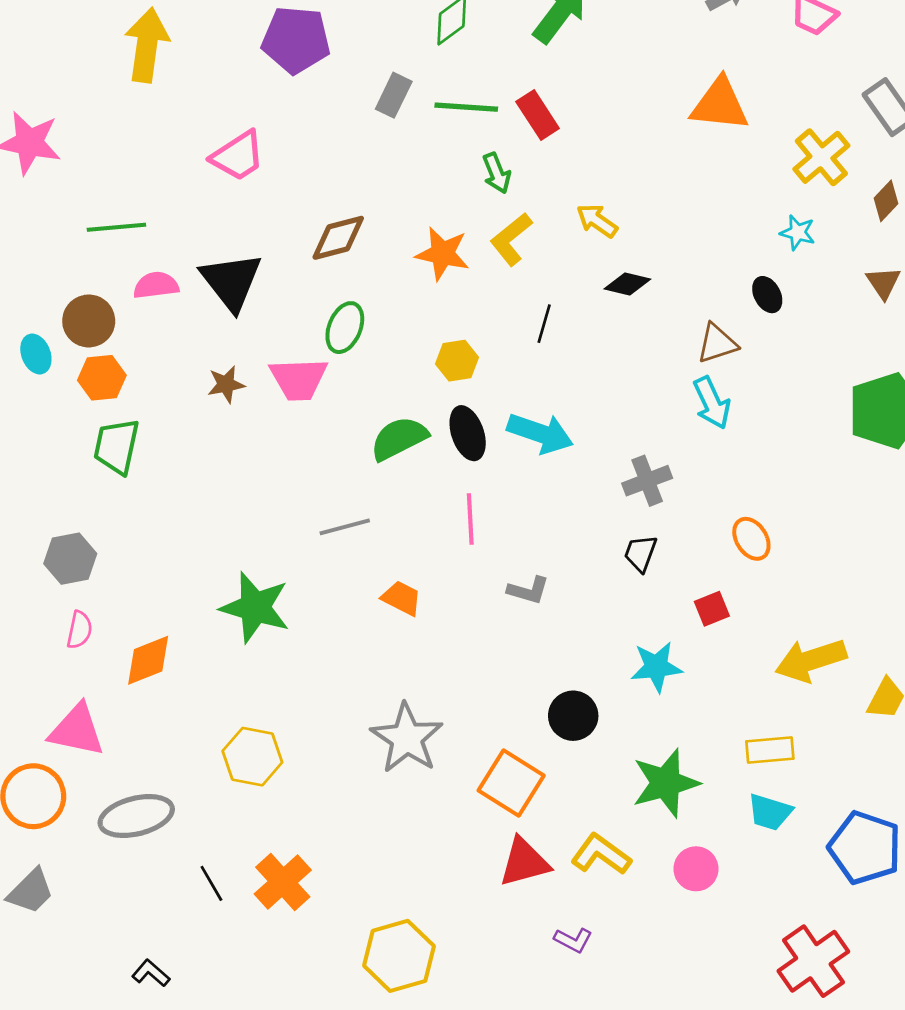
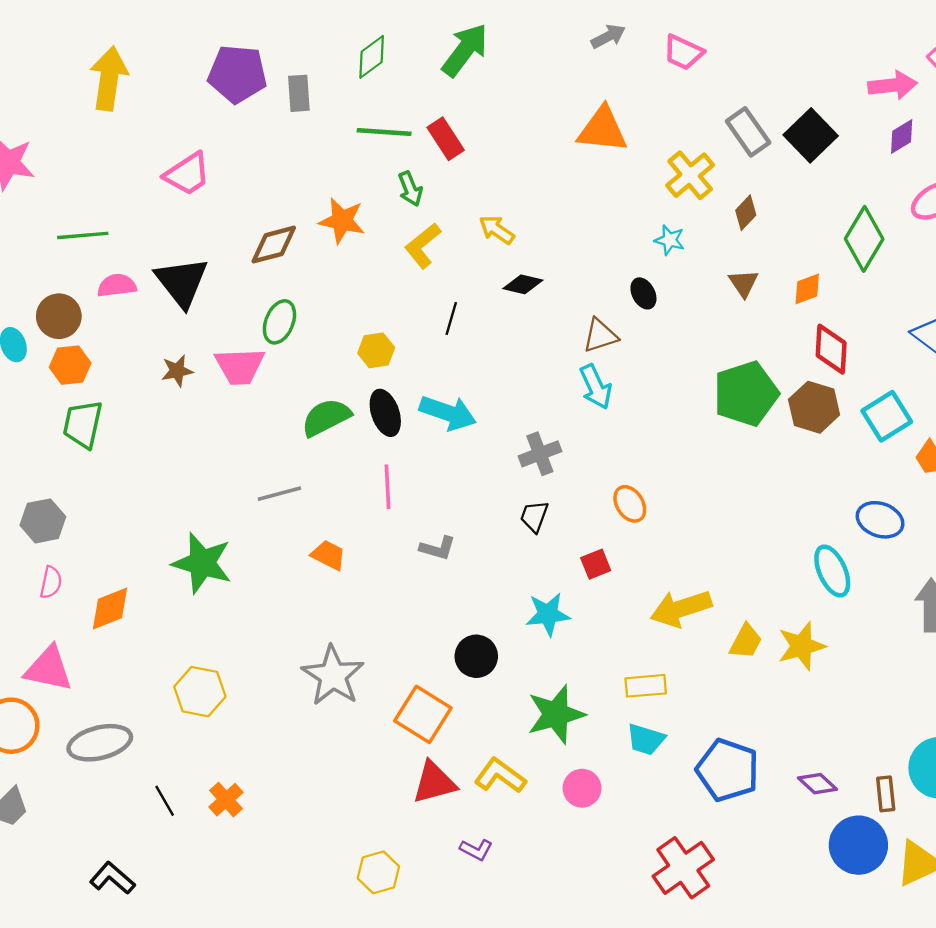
gray rectangle: (394, 95) -> (299, 93), moved, turned -30
orange star: (443, 254) -> (342, 221), moved
orange cross: (283, 882) -> (226, 800), size x0.7
yellow hexagon: (399, 956) -> (378, 872), moved, size x0.7
black L-shape: (151, 973) -> (112, 878), size x1.4

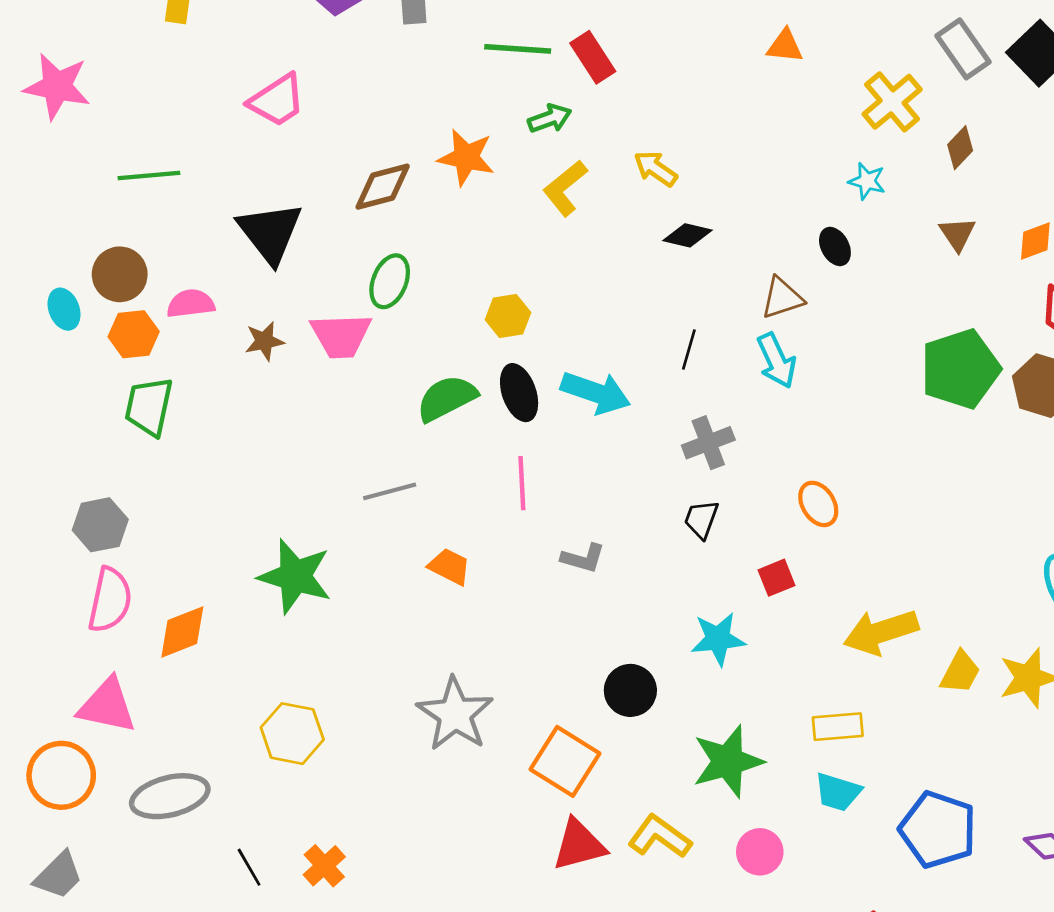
orange triangle: (602, 130) -> (785, 46), size x0.6
green arrow: (410, 189) -> (550, 118), turned -88
pink semicircle: (117, 285) -> (191, 304), moved
black line: (451, 318) -> (689, 349), moved
pink semicircle: (51, 582) -> (110, 600), size x1.6

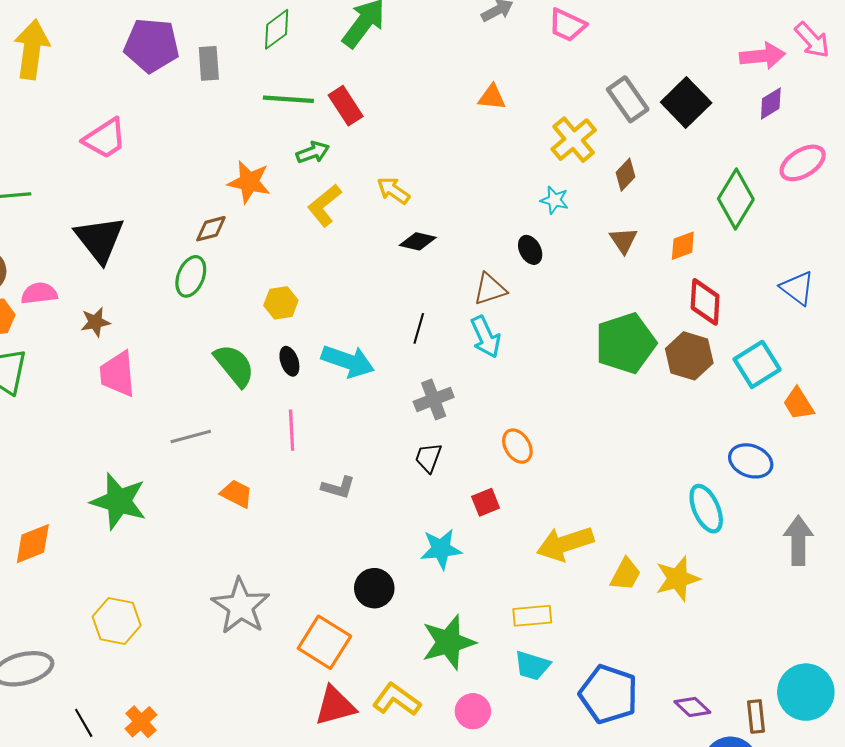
brown diamond: (383, 187) -> (211, 229), moved, size x0.7
pink trapezoid: (341, 336) -> (118, 374), moved, turned 87
black ellipse: (519, 393) -> (289, 361), size x0.7
green semicircle: (447, 398) -> (234, 365), turned 78

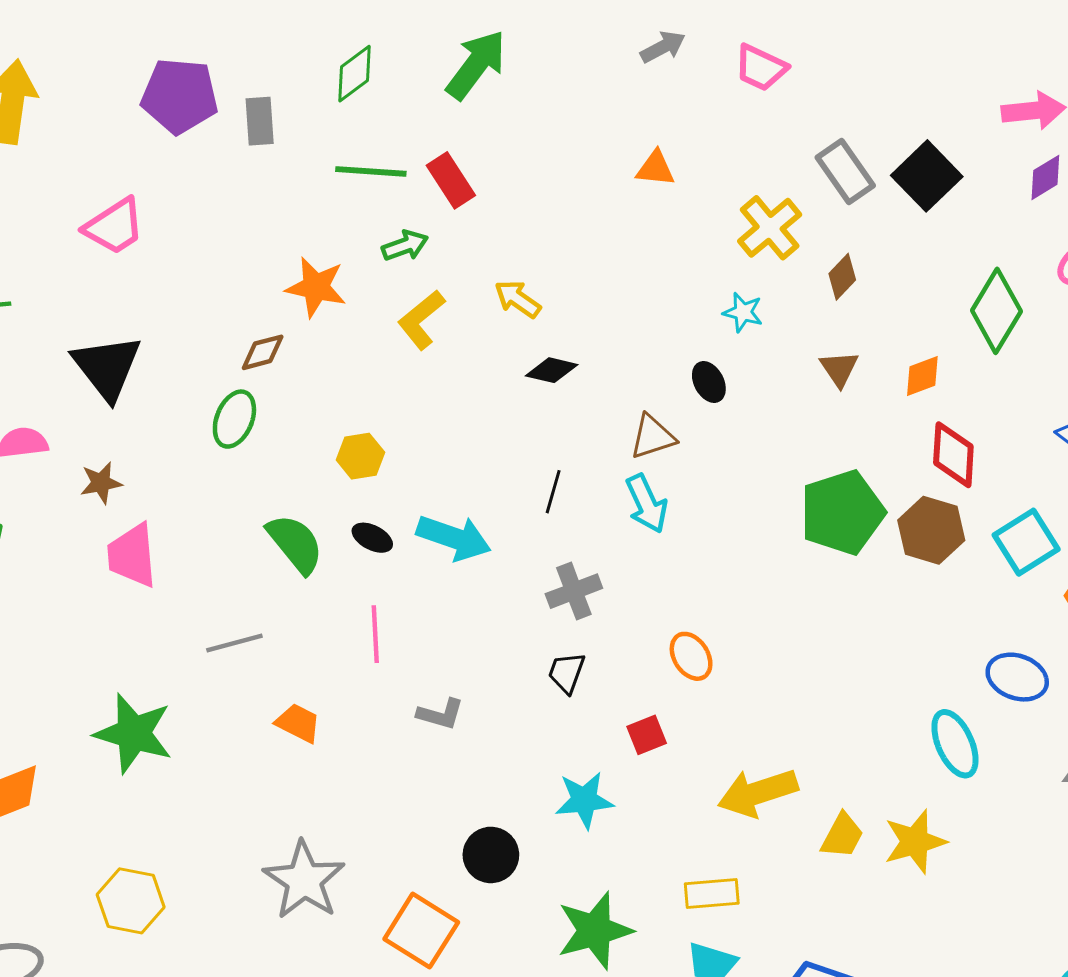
black ellipse: (289, 361) -> (372, 538), turned -44

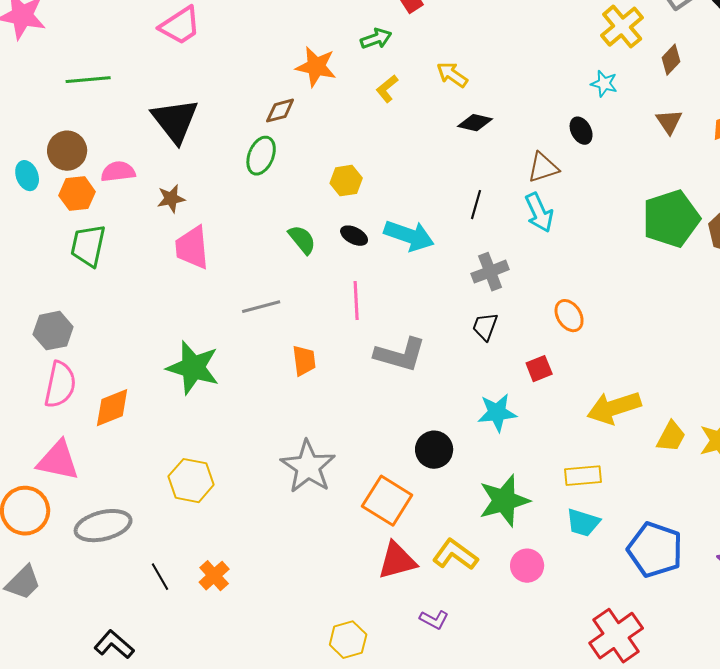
yellow L-shape: (421, 320) -> (387, 89), size x0.7
green semicircle: (295, 544) -> (302, 240), size x0.7
gray L-shape: (440, 714) -> (400, 355), size x1.6
orange trapezoid: (298, 723) -> (304, 361), turned 56

